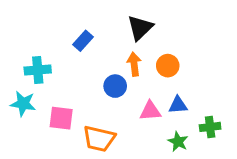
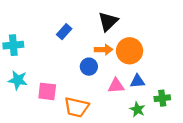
orange arrow: (134, 64) -> (104, 50), turned 96
orange circle: (168, 66) -> (130, 51), size x1.5
cyan cross: (38, 70) -> (13, 45), moved

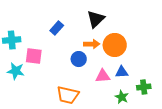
pink square: (47, 91) -> (34, 56), moved

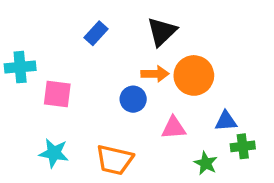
blue rectangle: (57, 28) -> (96, 33), moved
cyan star: (16, 71) -> (54, 153), moved
blue triangle: (122, 72) -> (226, 121), moved

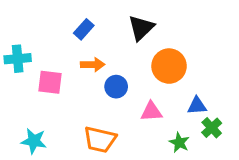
orange arrow: (155, 74) -> (93, 65), moved
green cross: (243, 146) -> (212, 128), turned -36
cyan star: (54, 153) -> (34, 141), moved

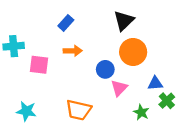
black triangle: (141, 28) -> (124, 21), moved
blue circle: (116, 87) -> (105, 69), moved
pink triangle: (151, 112) -> (119, 88), turned -42

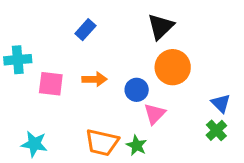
orange arrow: (73, 51) -> (94, 79), moved
blue triangle: (155, 83) -> (221, 103), moved, turned 49
green star: (141, 112) -> (137, 145), moved

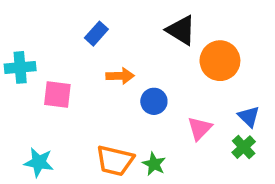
black triangle: (161, 27) -> (181, 30), turned -44
orange circle: (173, 67) -> (220, 61), moved
orange arrow: (94, 79) -> (120, 76), moved
pink triangle: (155, 114) -> (200, 128), moved

